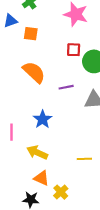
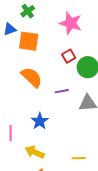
orange square: (31, 34) -> (29, 41), size x1.5
red square: (74, 50) -> (69, 56), turned -32

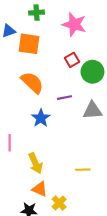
green cross: (28, 11) -> (37, 13), moved, turned 32
blue star: (40, 121) -> (41, 118), moved
yellow arrow: (35, 152) -> (35, 163), turned -138

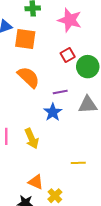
blue star: (41, 118) -> (53, 112), moved
yellow arrow: (35, 163) -> (32, 139), moved

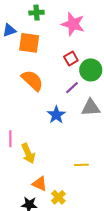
purple line: (60, 92) -> (72, 88), moved, turned -32
yellow arrow: (32, 139) -> (28, 153), moved

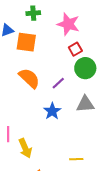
red square: (71, 58) -> (75, 49), moved
purple line: (72, 88) -> (58, 83), moved

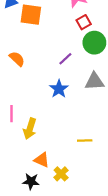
orange semicircle: (29, 78) -> (17, 59), moved, size x0.7
yellow arrow: (25, 148) -> (30, 129), turned 42

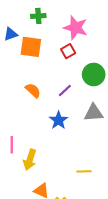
red square: (84, 22) -> (68, 51), moved
orange semicircle: (17, 59) -> (33, 90), moved

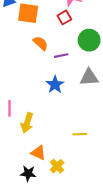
orange semicircle: (33, 90) -> (41, 43), moved
purple line: (65, 90) -> (61, 56), turned 32

